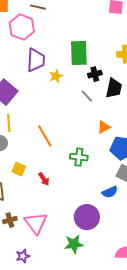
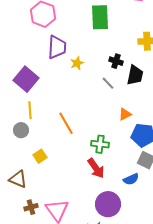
green rectangle: (79, 53) -> (100, 17), moved
black cross: (95, 74) -> (116, 61), turned 32
yellow square: (19, 169) -> (40, 156), turned 32
red arrow: (44, 179) -> (96, 168), moved, size x1.5

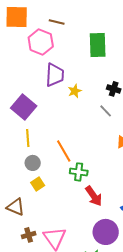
gray circle: (21, 130) -> (33, 163), moved
green cross: (100, 144) -> (79, 172), moved

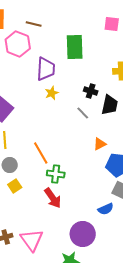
purple trapezoid: (55, 75) -> (46, 69), moved
red arrow: (94, 196) -> (53, 198), moved

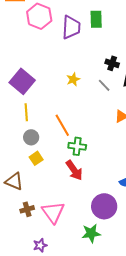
green rectangle: (75, 47) -> (96, 19), size x0.7
purple trapezoid: (46, 69) -> (71, 27), moved
yellow star: (52, 93) -> (73, 79), moved

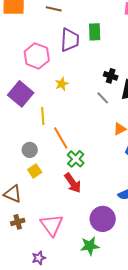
pink hexagon: (39, 16) -> (37, 56), moved
yellow star: (73, 79) -> (62, 84), moved
yellow line: (26, 112) -> (43, 116), moved
green cross: (77, 146) -> (76, 159), turned 36
brown cross: (27, 209) -> (18, 222), moved

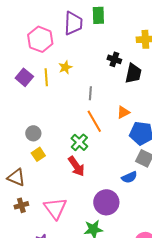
purple square: (21, 94) -> (24, 77), size x0.7
gray line: (103, 98) -> (90, 93), moved, turned 48
yellow line: (43, 116) -> (46, 77), moved
orange line: (61, 138) -> (94, 121), moved

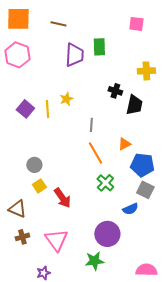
pink hexagon: (40, 39) -> (17, 55), moved
green cross: (79, 142) -> (105, 183), moved
red arrow: (76, 166) -> (62, 198), moved

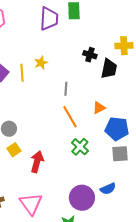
yellow cross: (146, 71) -> (124, 46), moved
gray square: (145, 190) -> (120, 154), turned -30
red arrow: (62, 198) -> (37, 162), turned -130
blue semicircle: (130, 209) -> (108, 189), moved

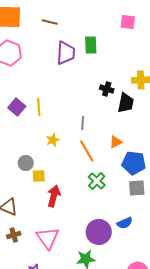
yellow star: (41, 63) -> (53, 140), moved
yellow square: (14, 150) -> (39, 176), moved, turned 32

